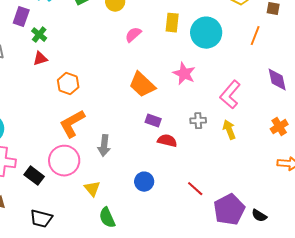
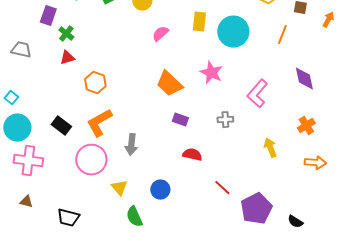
yellow arrow: (229, 130) -> (270, 148), moved
red semicircle: (167, 141) -> (192, 155), moved
black rectangle: (34, 176) -> (61, 126), moved
blue circle: (144, 182) -> (160, 190), moved
black semicircle: (259, 216) -> (295, 222), moved

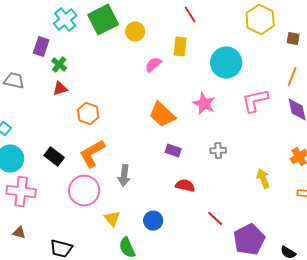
yellow rectangle: (199, 22) -> (180, 47), moved
orange line: (282, 35) -> (292, 77), moved
pink L-shape: (257, 94) -> (255, 101), moved, turned 36

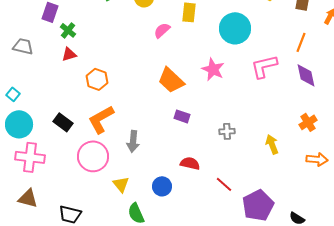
gray cross: (218, 151) -> (227, 131), moved
red semicircle: (185, 186) -> (190, 163), moved
brown triangle: (19, 233) -> (28, 198), size x1.5

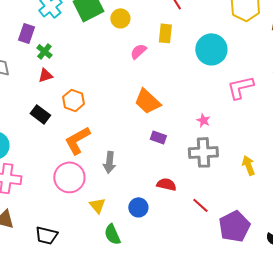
pink star: (213, 69) -> (203, 120), moved, size x0.6
black rectangle: (63, 122) -> (40, 114), moved
gray cross: (227, 131) -> (203, 152), size x1.8

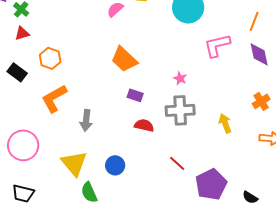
pink circle: (69, 177) -> (23, 145), moved
red semicircle: (166, 184) -> (144, 125), moved
yellow triangle: (97, 205) -> (74, 163), size x1.6

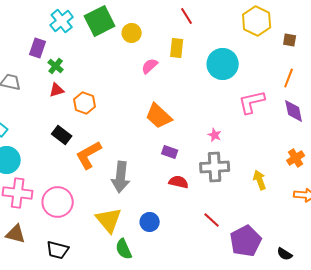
orange hexagon: (50, 58) -> (85, 103), moved
black rectangle: (17, 72) -> (62, 135), moved
gray arrow: (86, 120) -> (121, 177), size x1.4

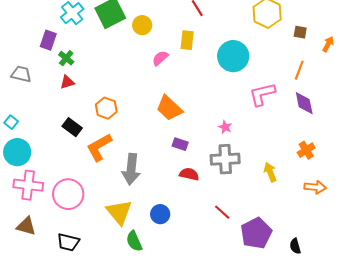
orange hexagon: (85, 103) -> (106, 108), moved
black semicircle: (285, 254) -> (295, 246), turned 42

